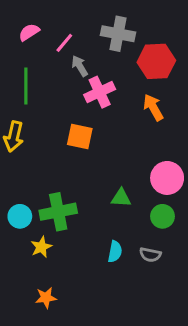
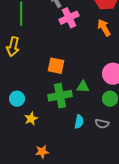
orange square: (80, 137) -> (56, 66), moved
green cross: (58, 212) -> (60, 96), moved
orange star: (46, 298) -> (42, 152), moved

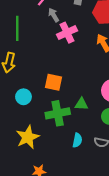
cyan circle: (17, 99) -> (23, 97), moved
yellow star: (31, 119) -> (28, 137), size x1.6

